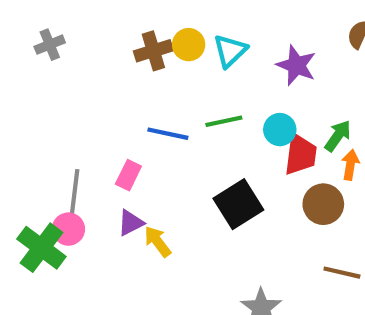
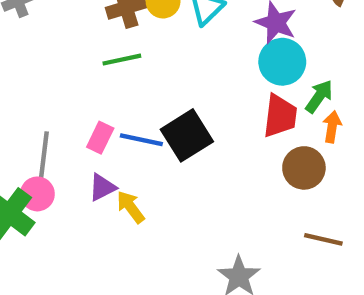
green line: (224, 121) -> (122, 60), moved
cyan circle: (280, 130) -> (282, 62), moved, size x1.4
blue line: (168, 134) -> (141, 140), moved
black square: (238, 204) -> (187, 135), moved

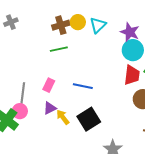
black square: (187, 135) -> (89, 119), moved
blue line: (141, 140) -> (83, 86), moved

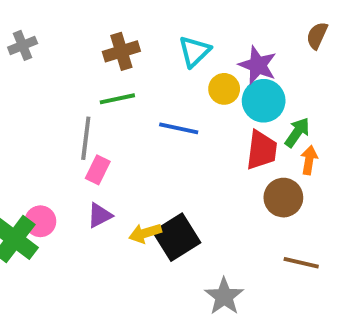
yellow circle: (78, 22) -> (224, 89), moved
blue line: (83, 86) -> (179, 128), moved
gray line: (23, 93) -> (86, 138), moved
yellow arrow: (63, 117) -> (145, 233), moved, turned -70

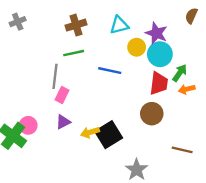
cyan triangle: (194, 51) -> (119, 25), turned 30
orange arrow: (309, 160) -> (187, 89), turned -112
brown circle: (283, 198) -> (152, 114), moved

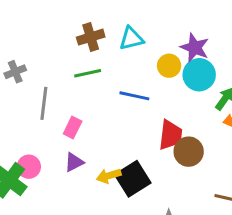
gray cross: (18, 22) -> (15, 72), moved
cyan triangle: (119, 25) -> (131, 39), moved
gray line: (55, 76) -> (44, 103), moved
red trapezoid: (159, 83) -> (171, 135), moved

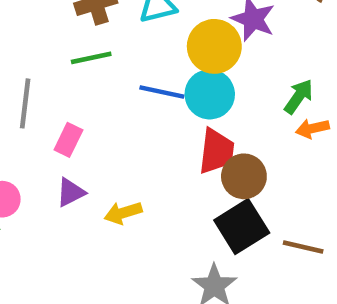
yellow circle: (169, 66) -> (214, 46), size x1.5
cyan circle: (199, 75) -> (210, 94), moved
black square: (133, 179) -> (242, 227), moved

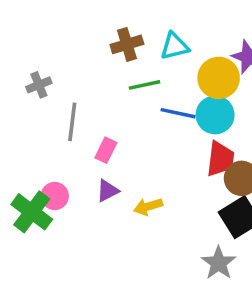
green line: (91, 58) -> (145, 85), moved

